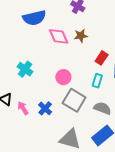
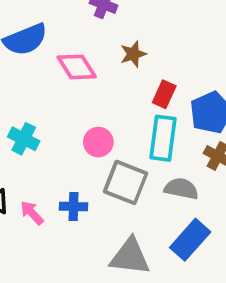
brown star: (81, 36) -> (133, 54), moved
cyan rectangle: (97, 81) -> (163, 138), size x1.6
blue cross: (45, 108) -> (73, 207), turned -32

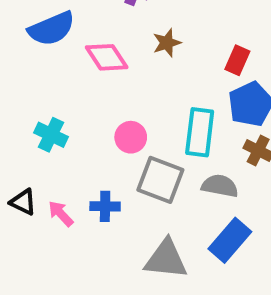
red rectangle: (164, 94) -> (237, 60), moved

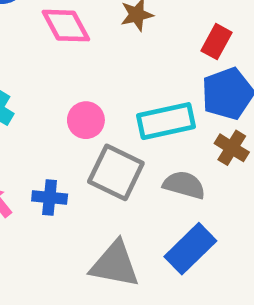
cyan rectangle: (200, 132) -> (166, 121), turned 66

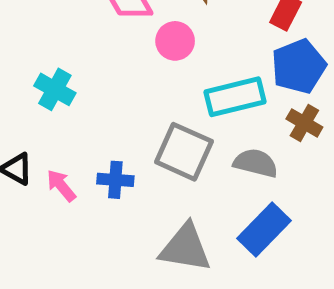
pink circle: (86, 120) -> (175, 41), moved

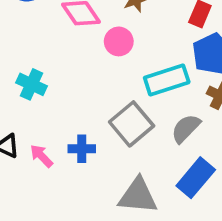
gray square: (184, 152) -> (132, 124), turned 30
gray semicircle: (256, 163) -> (186, 128), turned -56

